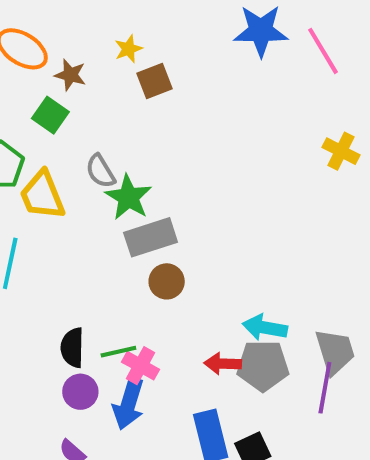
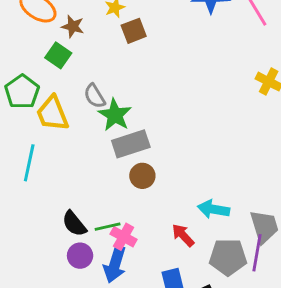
black semicircle: (72, 348) -> (74, 224), turned -40
red arrow: (223, 364) -> (183, 235), turned 45
gray pentagon: (263, 366) -> (228, 257), moved

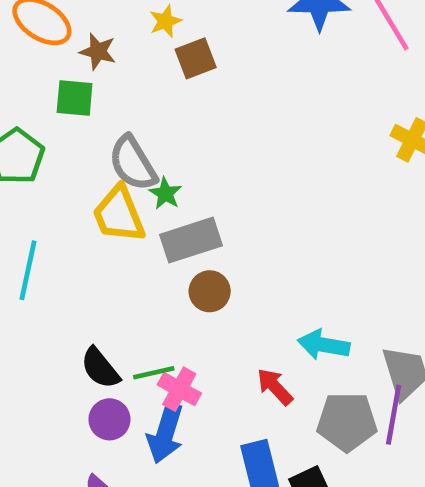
green square: (58, 55) -> (75, 98), turned -30
gray semicircle: (95, 96) -> (133, 163), size x1.4
yellow trapezoid: (52, 113) -> (119, 214), moved
green star: (115, 115) -> (165, 193), size x0.6

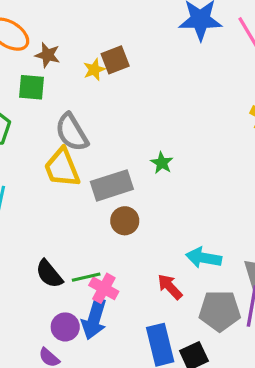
yellow star: (165, 21) -> (94, 70), moved
green star: (165, 193) -> (162, 163), moved
purple circle: (109, 419) -> (65, 327), moved

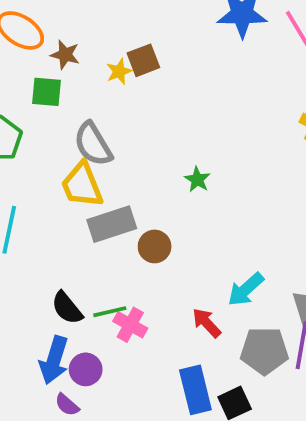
gray rectangle: (112, 185) -> (112, 224), moved
cyan arrow: (204, 258) -> (246, 289), turned -52
blue arrow: (94, 319) -> (54, 360), moved

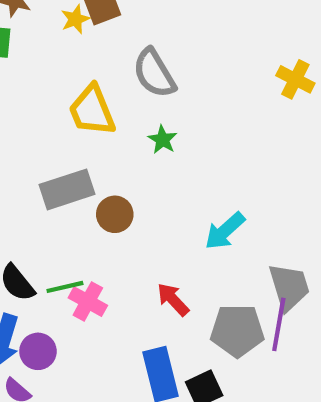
gray semicircle: (93, 144) -> (154, 73), moved
yellow trapezoid: (82, 185) -> (92, 110), moved
cyan arrow: (246, 289) -> (225, 231), moved

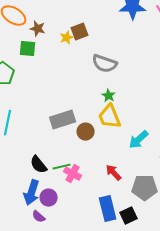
gray semicircle: (154, 73) -> (105, 64), turned -40
yellow trapezoid: (92, 110) -> (110, 117), moved

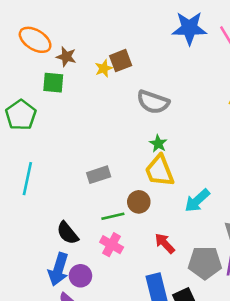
gray rectangle: (63, 120) -> (99, 175), size x0.7
brown circle: (86, 132) -> (139, 202), moved
green line: (62, 167) -> (113, 216), moved

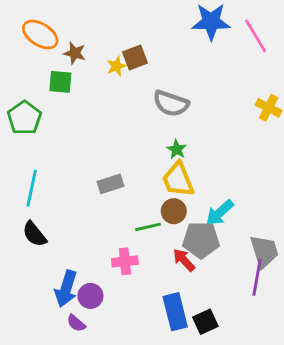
brown circle: (139, 202) -> (174, 211), moved
green line: (113, 216) -> (148, 227), moved
black semicircle: (67, 233) -> (34, 234), moved
pink cross: (112, 245) -> (125, 261), turned -35
gray pentagon: (205, 263) -> (201, 240), moved

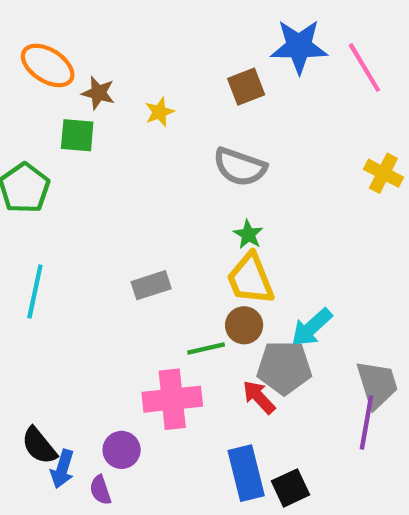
brown square: (135, 58) -> (246, 87), moved
black semicircle: (34, 234) -> (39, 446), moved
pink cross: (125, 261) -> (172, 399), size x1.5
blue arrow: (66, 289) -> (62, 469), moved, size x0.7
purple semicircle: (76, 323) -> (100, 490), turned 30

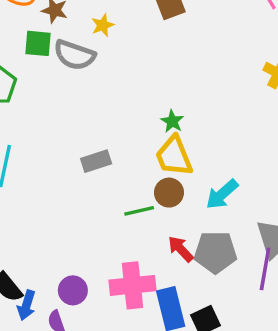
gray semicircle: (240, 167) -> (75, 55), moved
gray pentagon: (284, 368) -> (215, 252), moved
pink cross: (172, 399) -> (133, 285), moved

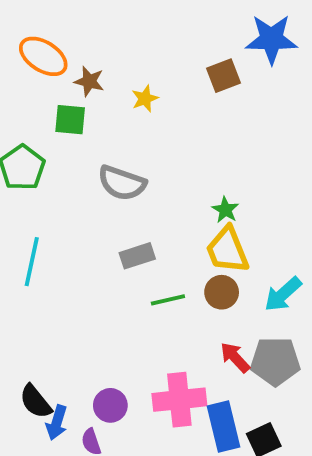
gray semicircle: (75, 55) -> (122, 183), moved
green line: (139, 211) -> (168, 300), moved

